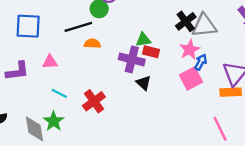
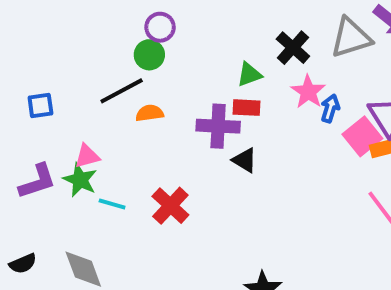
blue square: (28, 26) -> (40, 105), size x0.6
gray triangle: (204, 26) -> (351, 38), moved
green triangle: (143, 40) -> (249, 74), moved
pink square: (191, 79) -> (362, 136), moved
green star: (54, 121) -> (80, 180), moved

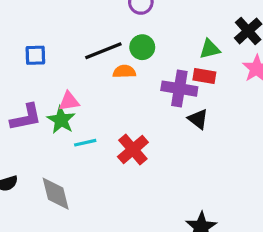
green circle: (149, 55) -> (142, 47), moved
cyan line: (112, 204) -> (85, 143), turned -35

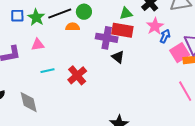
red rectangle: (204, 76) -> (122, 30), size x1.5
green star: (61, 120) -> (36, 17), moved

